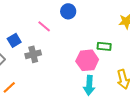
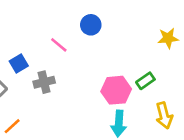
green rectangle: (104, 46) -> (145, 81), moved, turned -40

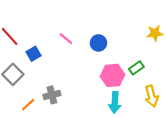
blue circle: (91, 25) -> (98, 43), moved
gray cross: (44, 82) -> (52, 95), moved

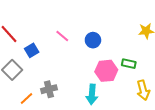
green rectangle: (136, 68) -> (129, 64), turned 48
cyan arrow: (115, 103) -> (92, 94), moved

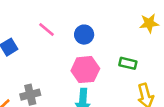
pink hexagon: (106, 71) -> (85, 70), moved

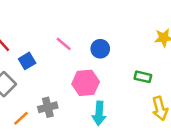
pink hexagon: (85, 70) -> (86, 83), moved

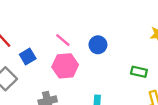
pink hexagon: (86, 83) -> (65, 66), moved

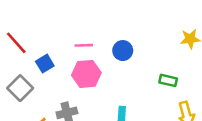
pink line: (63, 40) -> (84, 45), turned -42

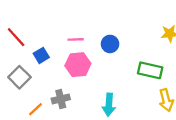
green rectangle: (168, 80) -> (150, 70), size x1.5

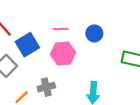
blue square: (41, 55) -> (27, 45), size x1.5

